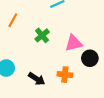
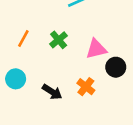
orange line: (13, 20) -> (23, 39), moved
orange cross: (65, 75) -> (86, 87), turned 32

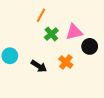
orange line: (23, 39) -> (41, 15), moved
green cross: (59, 40) -> (51, 34), moved

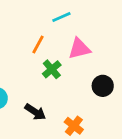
pink triangle: (74, 32) -> (79, 49), moved
orange cross: (66, 62) -> (74, 126), moved

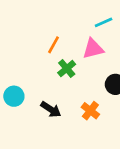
cyan line: (61, 17) -> (104, 22), moved
orange cross: (74, 126) -> (90, 111), moved

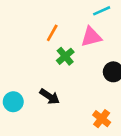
cyan circle: (14, 96) -> (13, 102), moved
orange cross: (90, 111) -> (102, 119), moved

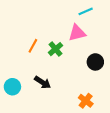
orange line: (52, 33) -> (33, 46), moved

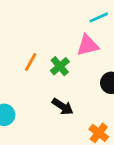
black arrow: (43, 82) -> (63, 106), moved

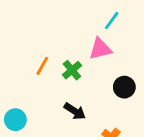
cyan line: (99, 17) -> (112, 21), turned -30

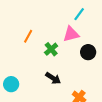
orange line: (42, 66) -> (28, 36), moved
black circle: (124, 87) -> (88, 52), moved

